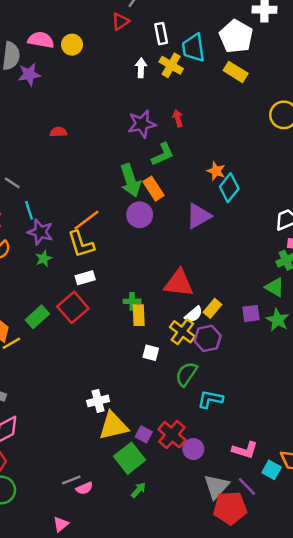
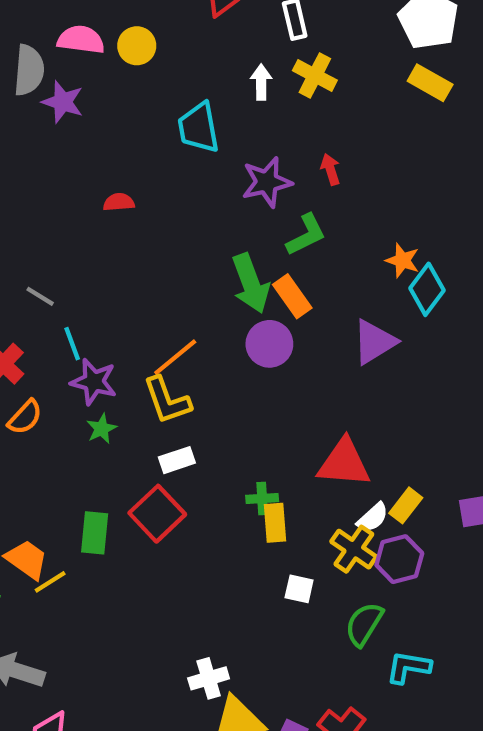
cyan trapezoid: (193, 48) -> (199, 128), moved
purple star: (29, 74) -> (63, 102), turned 30
green rectangle: (37, 317) -> (95, 533), turned -40

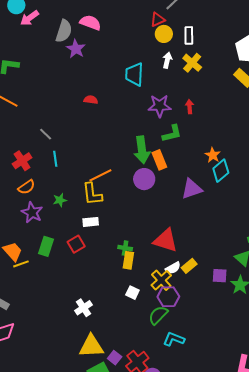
yellow circle: (137, 46) -> (164, 34), moved
purple star: (94, 382) -> (32, 212), moved
red square: (157, 514) -> (76, 244), size x0.7
purple hexagon: (399, 559) -> (168, 297), moved
white cross: (209, 678) -> (83, 308), moved, turned -30

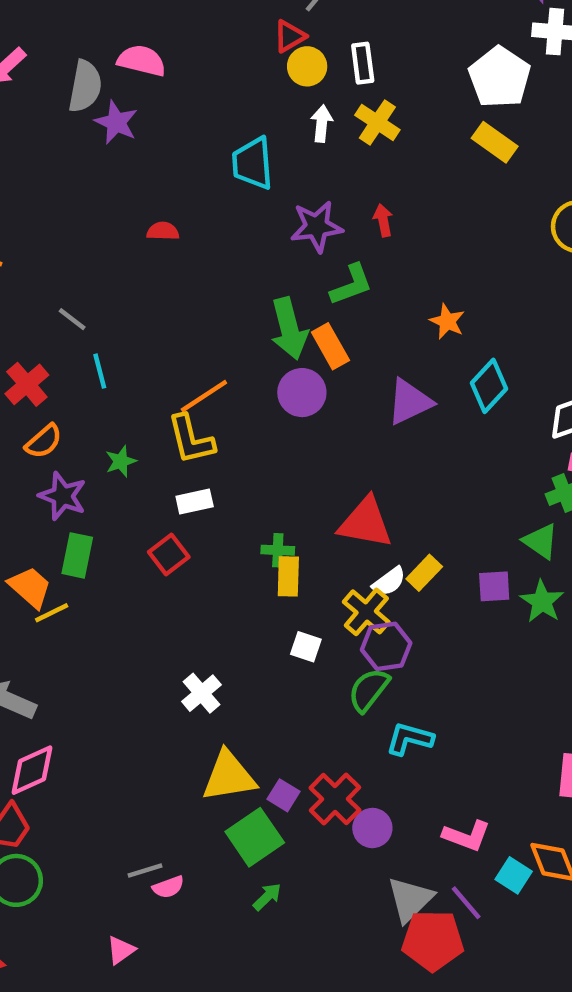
cyan diamond: (221, 171) -> (489, 386), moved
green rectangle: (46, 246) -> (77, 555), moved

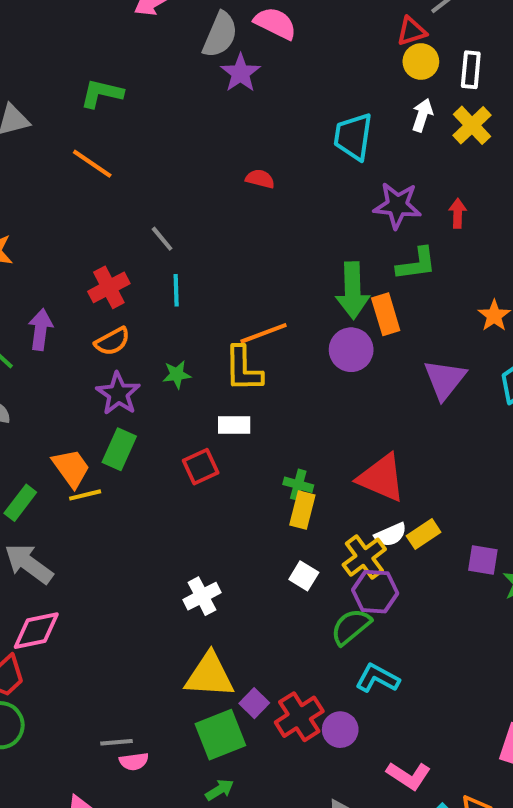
purple triangle: (410, 402) -> (445, 379), turned -39
purple circle: (372, 828) -> (340, 730), moved

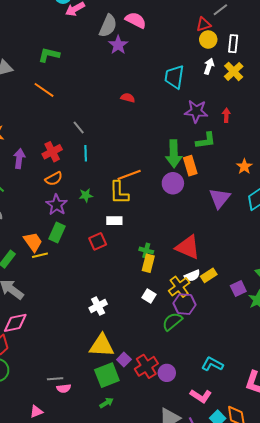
purple arrow: (40, 330) -> (19, 159), moved
purple square: (483, 560) -> (238, 288), turned -35
cyan L-shape: (377, 678) -> (212, 364), moved

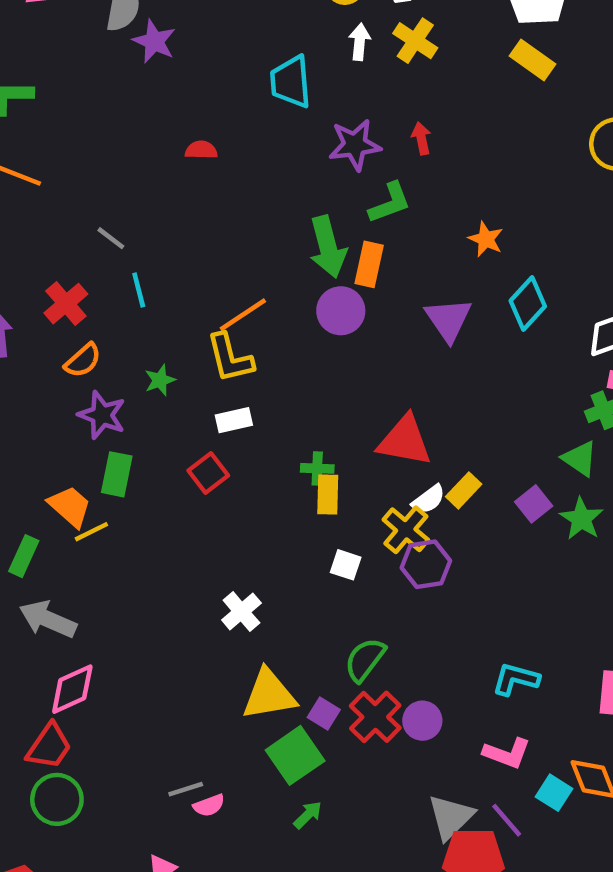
orange rectangle: (190, 166) -> (369, 264), turned 42
green semicircle: (172, 322) -> (365, 660), moved

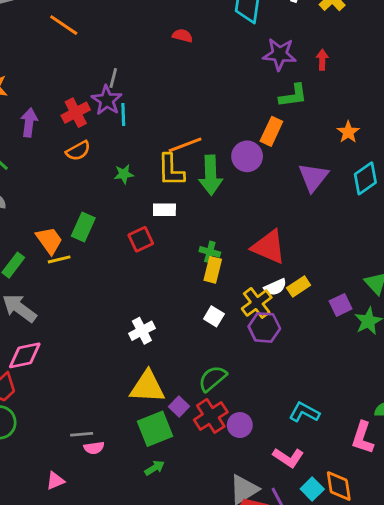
gray line: (111, 238) -> (113, 78), turned 54
green arrow: (328, 247) -> (211, 175), moved
purple star: (102, 415) -> (107, 100), moved

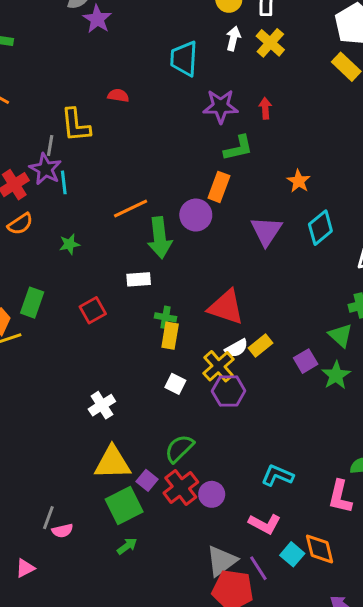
yellow L-shape: (171, 170) -> (76, 125), moved
white rectangle: (164, 210) -> (139, 279), moved
gray line: (82, 434) -> (48, 518), turned -60

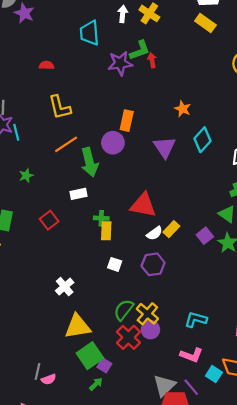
yellow L-shape: (76, 125) -> (60, 107), moved
green L-shape: (238, 148) -> (140, 50), moved
yellow cross: (219, 366) -> (147, 314), moved
purple square: (147, 480) -> (104, 365), moved
purple circle: (212, 494) -> (150, 330), moved

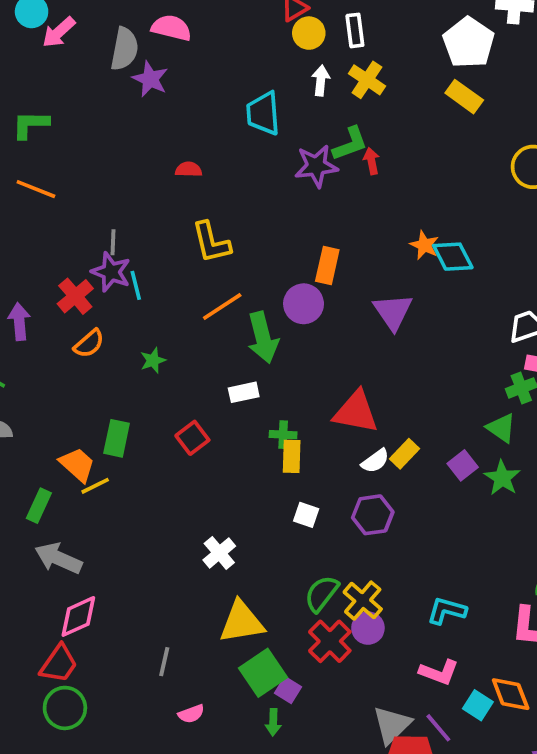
cyan diamond: (203, 140) -> (453, 257), moved, turned -70
gray line: (37, 371) -> (164, 662), moved
green arrow: (96, 384) -> (273, 722), turned 136

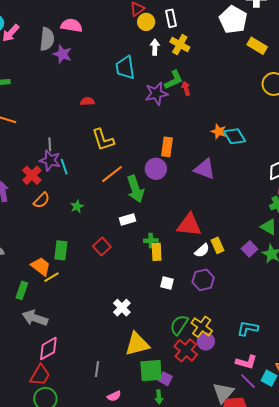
yellow rectangle: (464, 97) -> (257, 46), moved
purple triangle: (393, 312) -> (205, 169), turned -30
yellow rectangle: (405, 454) -> (218, 245), turned -63
green square: (263, 673) -> (151, 371), turned 35
purple line: (438, 728) -> (248, 381), moved

